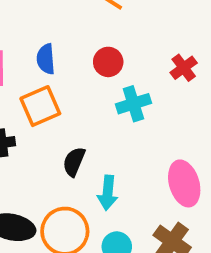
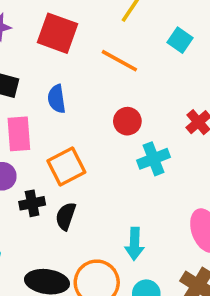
blue semicircle: (46, 59) -> (57, 99), moved
black semicircle: (74, 162) -> (66, 216), moved

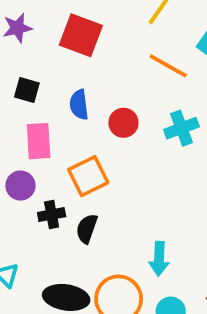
orange line: (119, 61) -> (168, 66), moved
red circle: (127, 121) -> (123, 123), moved
cyan cross: (153, 159) -> (181, 128), moved

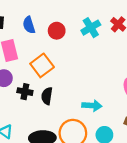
black cross: (52, 215) -> (25, 92), turned 32
cyan arrow: (159, 259) -> (92, 106), turned -78

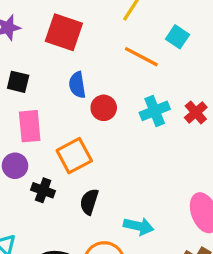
blue semicircle: (29, 25) -> (77, 85), moved
black semicircle: (47, 96) -> (89, 202), moved

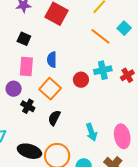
blue semicircle: (77, 85) -> (52, 60), moved
red circle: (104, 108) -> (81, 80), moved
orange square: (74, 156) -> (50, 89), turned -30
cyan arrow: (139, 226) -> (91, 132), moved, turned 48

